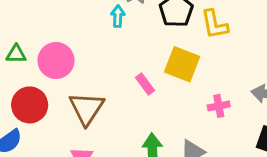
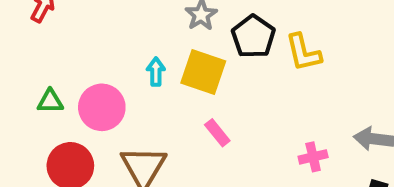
cyan arrow: (118, 16) -> (156, 72), moved
yellow square: (182, 64) -> (203, 72), moved

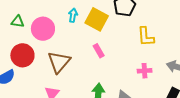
yellow L-shape: (303, 53) -> (146, 37), moved

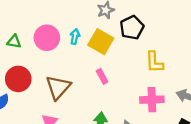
pink circle: (43, 29) -> (47, 38), moved
pink cross: (145, 71) -> (152, 100), size x1.5

